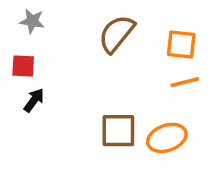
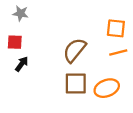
brown semicircle: (117, 34) -> (75, 50), moved

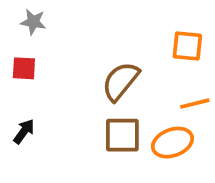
orange line: (118, 52) -> (195, 104), moved
black arrow: (22, 64) -> (24, 131), moved

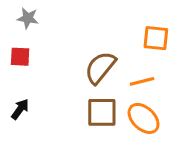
orange line: (195, 104) -> (142, 81), moved
orange ellipse: (172, 143) -> (144, 118), turned 64

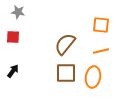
orange line: (142, 81) -> (101, 51), moved
orange ellipse: (144, 118) -> (93, 77), turned 55

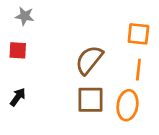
orange line: (101, 51) -> (138, 70), turned -70

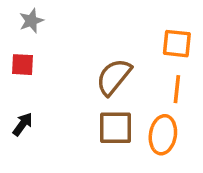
gray star: (25, 16) -> (31, 21), turned -30

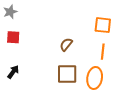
gray star: (31, 21) -> (10, 12), moved
brown semicircle: (114, 77) -> (66, 44), size x0.6

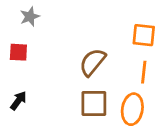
gray star: (10, 12) -> (30, 17), moved
brown semicircle: (66, 44) -> (92, 62), size x1.5

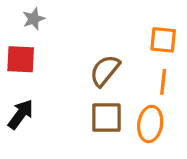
red square: (18, 52) -> (21, 59), size x1.4
black arrow: (18, 101) -> (21, 114), size x1.4

